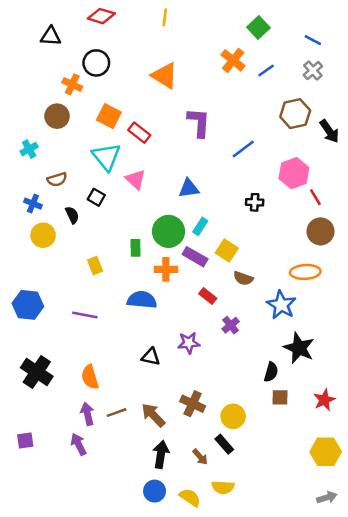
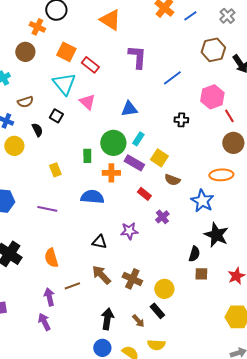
purple arrow: (87, 414) -> (49, 297), moved
brown arrow: (153, 415) -> (101, 275), moved
purple arrow: (79, 444) -> (44, 322), moved

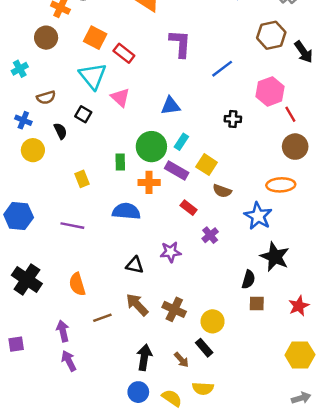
purple arrow: (49, 297) -> (63, 331), moved

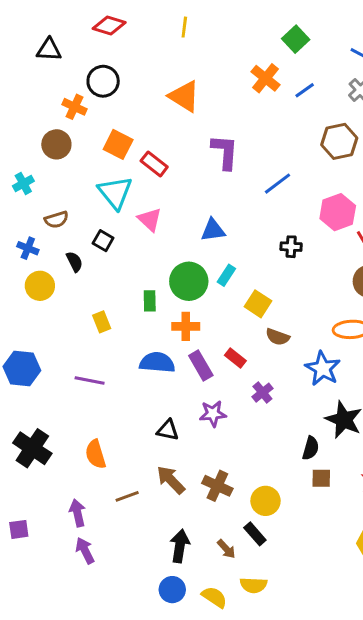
purple rectangle: (177, 171) -> (201, 366), moved, turned 30

